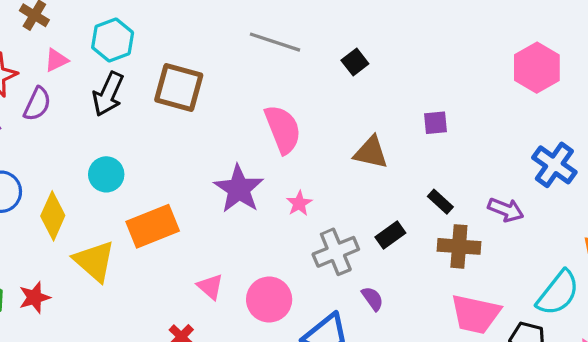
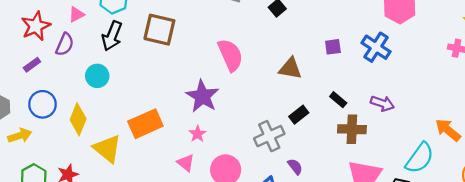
blue cross: (554, 165) -> (376, 47), moved
cyan circle: (106, 174) -> (97, 76), moved
pink star: (299, 203) -> (197, 134), moved
black rectangle: (390, 235) -> (299, 115), moved

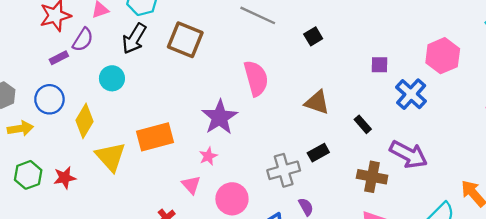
purple square: (333, 47) -> (379, 65), moved
purple rectangle: (32, 65) -> (59, 58), moved
black rectangle: (338, 100) -> (363, 124), moved
purple arrow: (382, 103) -> (409, 155), size x1.5

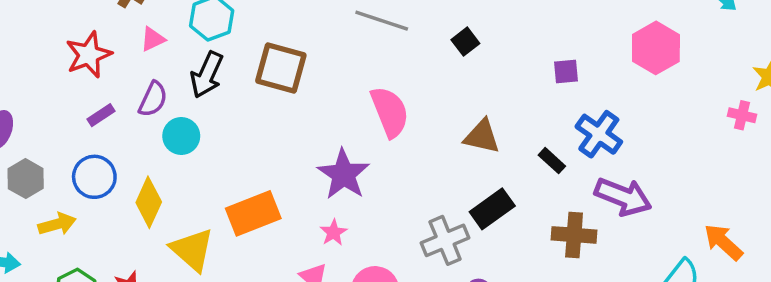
purple semicircle: (83, 40) -> (153, 99), moved
blue cross: (411, 94) -> (599, 134), moved
black rectangle: (318, 153) -> (492, 209), size x1.4

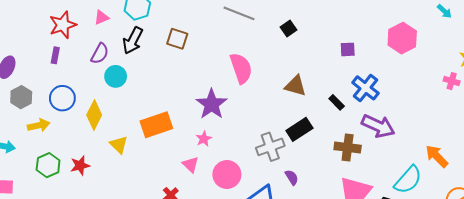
brown square: (281, 68) -> (177, 39), size x0.7
purple rectangle: (101, 115) -> (55, 55), moved, turned -49
yellow triangle: (192, 250) -> (119, 145), size x0.7

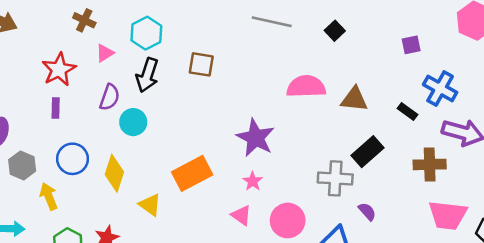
pink semicircle: (241, 68) -> (306, 87), moved, turned -64
yellow arrow: (39, 125) -> (49, 196), turned -90
gray cross: (270, 147) -> (335, 178), turned 32

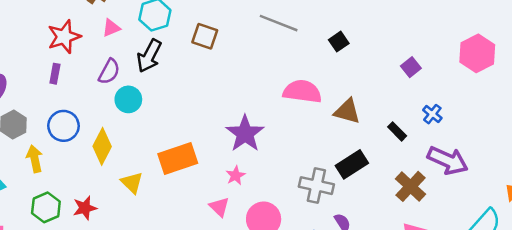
purple square: (411, 45) -> (411, 67), turned -36
brown square: (201, 64) -> (205, 36), moved
blue cross: (440, 88) -> (432, 114), size x0.6
brown cross: (430, 164) -> (410, 186), turned 36

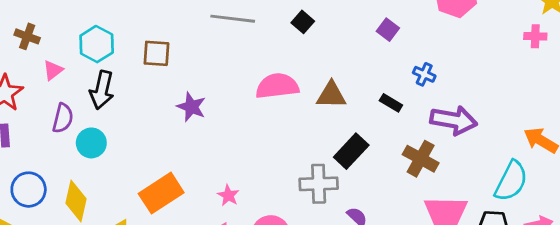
purple star: (245, 134) -> (191, 107), moved, size x0.7

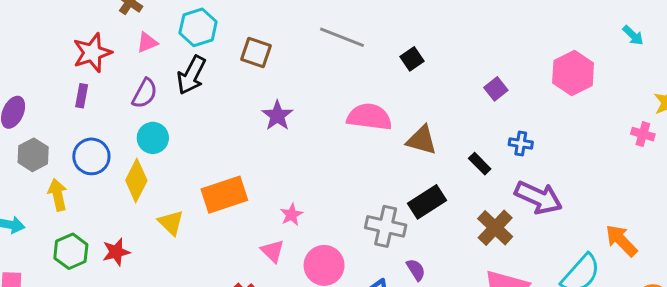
blue cross: (424, 74) -> (521, 143), turned -30
cyan circle: (91, 143) -> (153, 138), moved

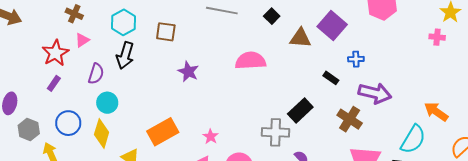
pink triangle: (147, 42) -> (82, 40), moved
purple square: (496, 89) -> (332, 26), size x1.8
purple rectangle: (82, 96) -> (54, 83), turned 35
brown triangle: (422, 140) -> (300, 38), moved

